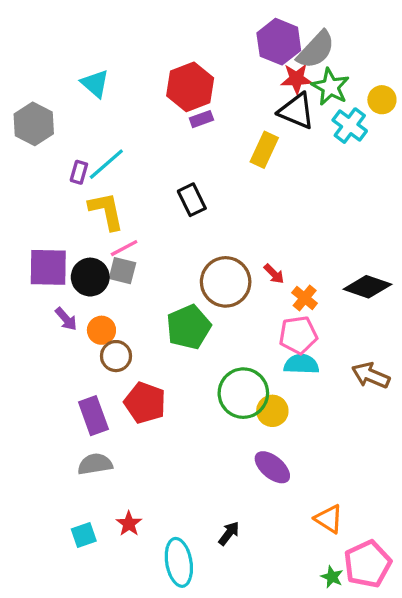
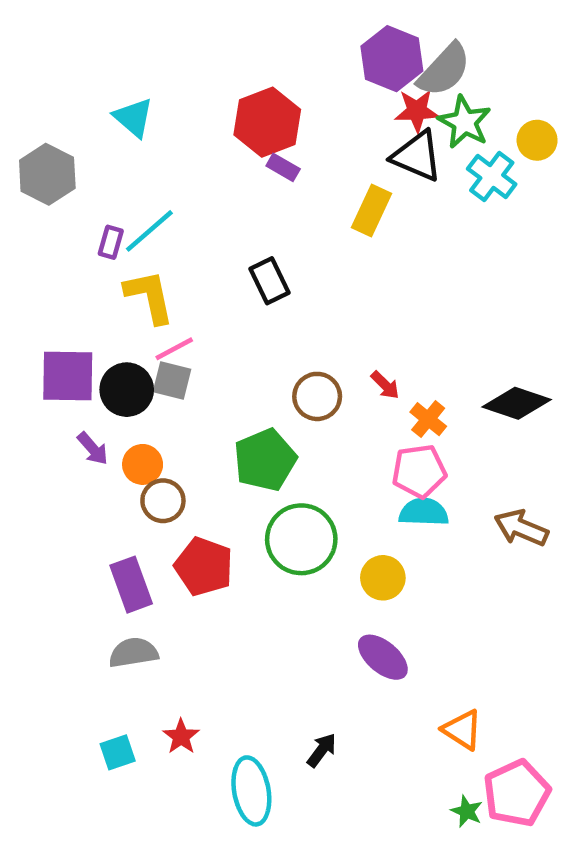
purple rectangle: (201, 119) -> (283, 167), turned 50
brown circle: (226, 282) -> (317, 396), size x0.7
green circle: (243, 393) -> (301, 539), moved

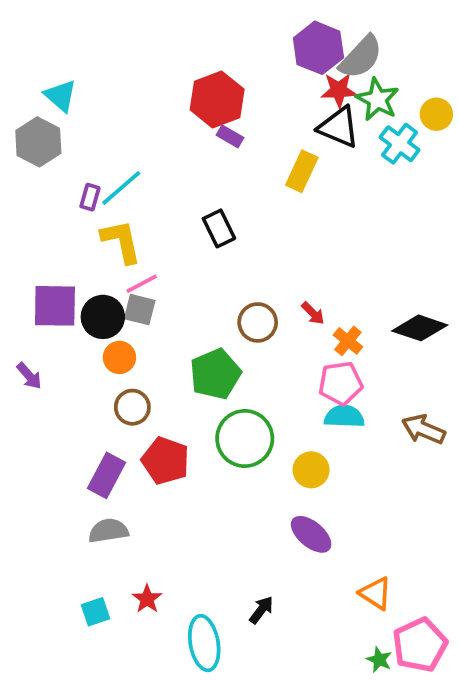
cyan triangle: (133, 118) -> (60, 96), moved
purple arrow: (93, 449) -> (29, 376), moved
orange circle: (143, 464) -> (119, 357), moved
purple rectangle: (131, 585) -> (107, 475), turned 48

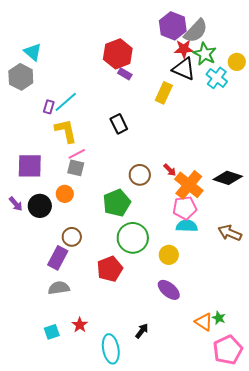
black circle: (103, 317) -> (40, 206), moved
orange cross: (348, 341) -> (189, 185), size x1.8
brown circle: (132, 407) -> (72, 237), moved
red pentagon: (166, 461) -> (110, 269), moved, turned 30
green star: (379, 660) -> (219, 318), moved

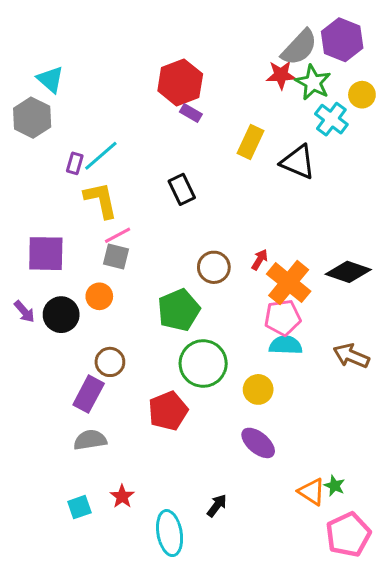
purple hexagon: (173, 26) -> (342, 40), moved
black triangle: (184, 69) -> (298, 162), moved
red arrow: (170, 170) -> (260, 260), turned -104

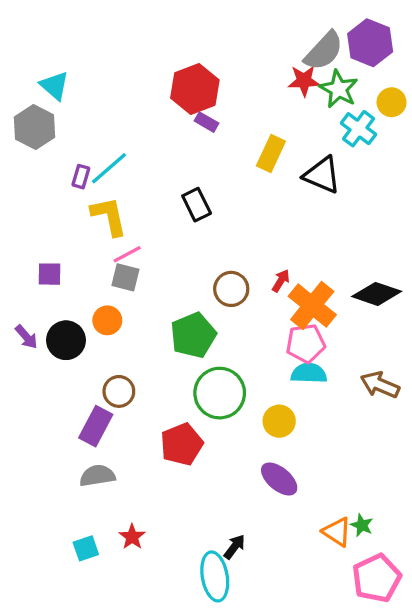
purple square: (46, 254) -> (49, 274), size x0.6
cyan ellipse: (170, 533) -> (215, 576), moved

